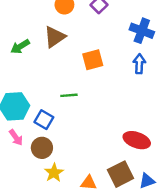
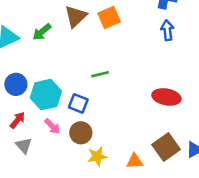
orange square: (93, 60) -> (109, 17), moved
red ellipse: (137, 140) -> (166, 97), moved
yellow star: (54, 173) -> (97, 156), turned 30

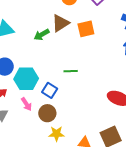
green arrow: (42, 32) -> (42, 35), moved

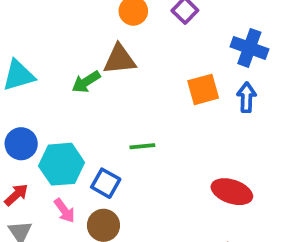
brown triangle: (60, 23) -> (119, 59), turned 30
orange square: (86, 29) -> (203, 89), moved

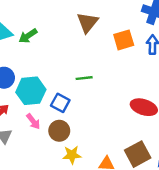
brown triangle: (119, 59) -> (87, 22), moved, turned -45
green arrow: (86, 82) -> (28, 36), moved

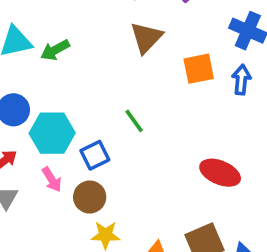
green line: (84, 78) -> (134, 121), turned 56
blue square: (60, 103) -> (95, 155), turned 30

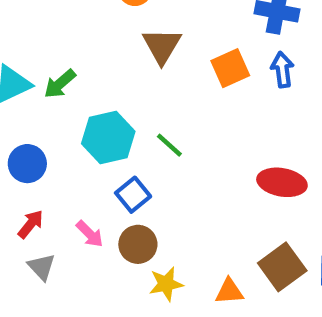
cyan hexagon: (52, 133) -> (108, 138), moved

